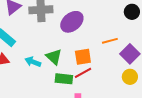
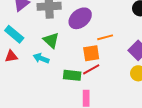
orange line: (110, 41) -> (105, 37), moved
green triangle: (54, 57) -> (51, 40), moved

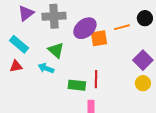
orange line: (105, 37) -> (122, 27), moved
orange square: (91, 53) -> (99, 38), moved
red line: (91, 69) -> (96, 79), turned -60

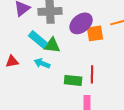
cyan rectangle: (19, 44) -> (38, 39), moved
green triangle: (56, 50) -> (52, 45), turned -36

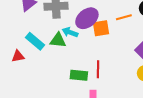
cyan rectangle: (38, 39) -> (35, 41), moved
cyan arrow: (42, 63) -> (70, 32), moved

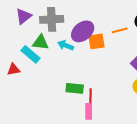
green triangle: (58, 40) -> (41, 42), moved
red line: (98, 69) -> (91, 97), moved

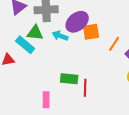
orange line: (120, 30) -> (114, 44), moved, turned -42
pink rectangle: (89, 111) -> (46, 100), moved

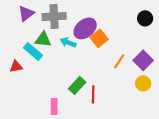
orange square: (91, 32) -> (99, 38), turned -30
orange line: (114, 44) -> (119, 61), moved
green rectangle: (69, 79) -> (77, 85), turned -54

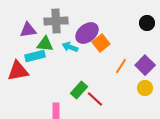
purple triangle: (26, 13) -> (28, 30), moved, turned 30
cyan rectangle: (33, 51) -> (35, 56), turned -54
red triangle: (16, 66) -> (18, 71), size x1.6
red line: (93, 94) -> (95, 99), turned -48

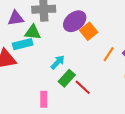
cyan arrow: (70, 47) -> (58, 62), moved, turned 112

